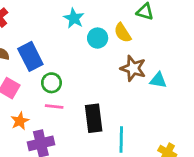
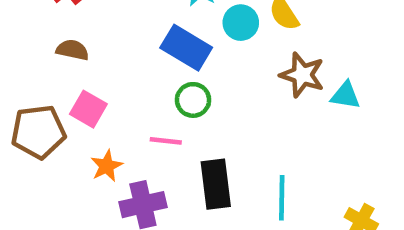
blue rectangle: (30, 56) -> (186, 48), moved, turned -32
green circle: (51, 83) -> (193, 100), moved
black rectangle: (94, 118) -> (216, 184), moved

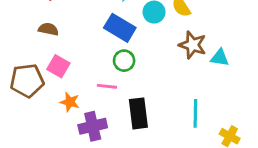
orange star: (107, 166) -> (70, 102), turned -30
cyan line: (282, 198) -> (195, 113), moved

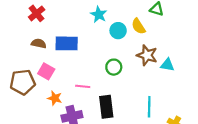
blue rectangle: (120, 28) -> (67, 43), moved, turned -30
green circle: (124, 61) -> (114, 67), moved

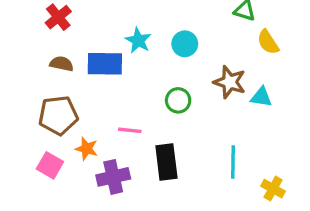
cyan star: (99, 15) -> (138, 40), moved
yellow semicircle: (138, 26) -> (268, 42), moved
pink square: (46, 71) -> (50, 165), moved
brown pentagon: (23, 82) -> (58, 115), moved

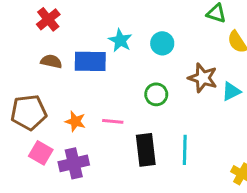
cyan triangle: (261, 97) -> (231, 91), turned -35
brown pentagon: (58, 115) -> (29, 112), moved
orange star: (87, 149) -> (75, 121), moved
cyan line: (233, 162) -> (185, 150), moved
purple cross: (113, 177) -> (74, 163), moved

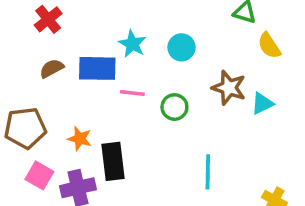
brown semicircle: (51, 61) -> (52, 68), turned -40
pink line: (113, 121) -> (132, 93), moved
black rectangle: (146, 150) -> (113, 161), moved

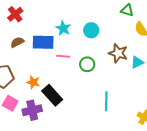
black rectangle: (113, 161) -> (52, 95), turned -35

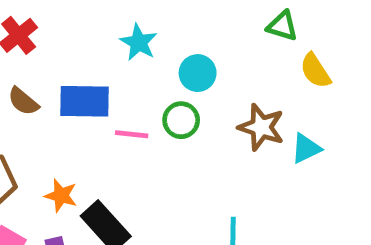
cyan star: (63, 28) -> (139, 42), moved
brown semicircle: (17, 42) -> (23, 101), turned -112
green circle: (87, 64) -> (181, 120), moved

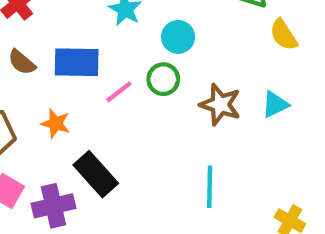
brown star: (261, 127) -> (220, 104), moved
pink line: (132, 134) -> (119, 92), turned -44
orange star: (61, 196) -> (56, 123), moved

